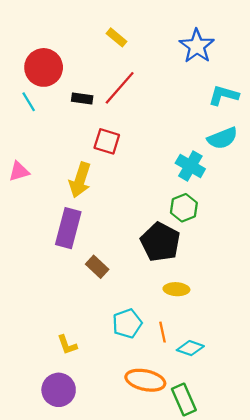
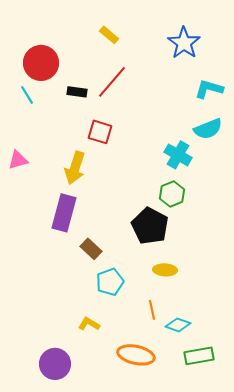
cyan pentagon: (127, 323) -> (110, 282), moved
yellow L-shape: (67, 345) -> (89, 324), moved, turned 140
green rectangle: (184, 399) -> (199, 356), moved, turned -76

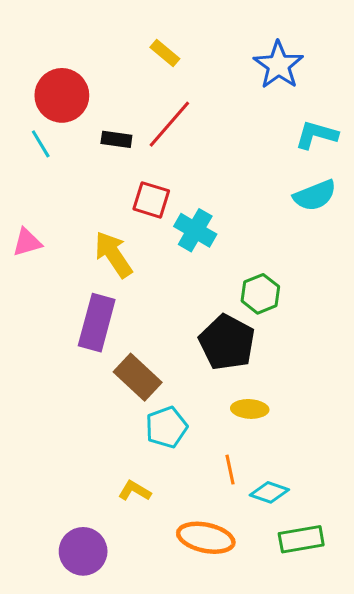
cyan cross: (178, 155) -> (195, 230), moved
yellow arrow: (75, 168) -> (113, 254), turned 128
brown rectangle: (91, 249) -> (138, 377), size x1.4

